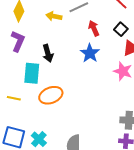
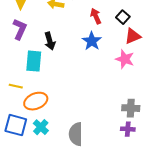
orange ellipse: (51, 95) -> (36, 101), moved

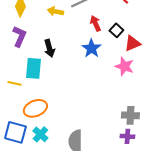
black square: (123, 17) -> (116, 30), moved
yellow line: (16, 86) -> (14, 83), moved

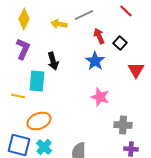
red triangle: (132, 43) -> (136, 70), moved, turned -36
pink star: (124, 66) -> (100, 97), moved
gray cross: (130, 115) -> (123, 125), moved

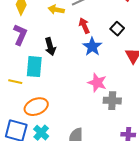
red arrow: (99, 36) -> (84, 26), moved
gray cross: (123, 125) -> (112, 101), moved

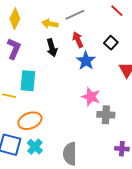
black arrow: (50, 47) -> (52, 48), moved

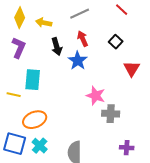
yellow arrow: (50, 24) -> (44, 23), moved
blue star: (86, 61) -> (78, 61), moved

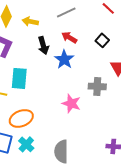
red arrow: (83, 39) -> (69, 37), turned -35
pink star: (96, 96) -> (71, 103), moved
gray cross: (111, 114) -> (97, 86), moved

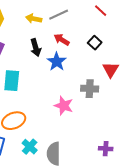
yellow arrow: (30, 21) -> (34, 19), moved
cyan cross: (26, 144) -> (30, 147), moved

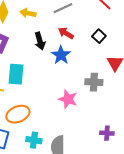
yellow arrow: (34, 19) -> (28, 13), moved
cyan cross: (30, 147) -> (34, 140), turned -35
purple cross: (106, 149) -> (107, 133), moved

